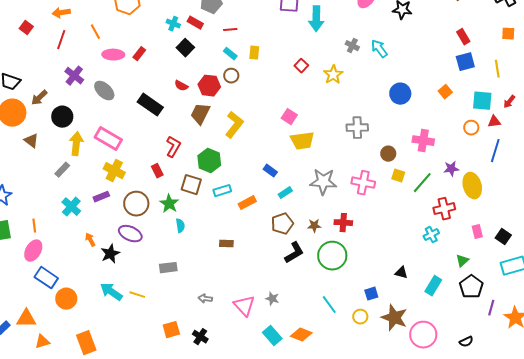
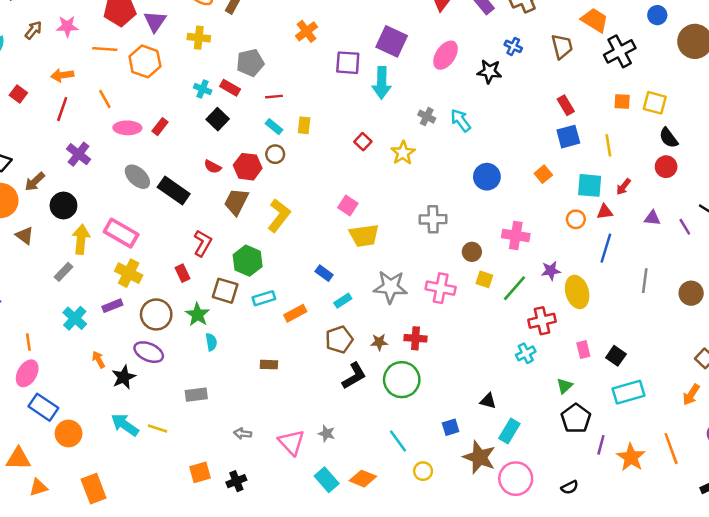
gray ellipse: (104, 91) -> (137, 177), moved
cyan rectangle: (433, 286) -> (509, 431), moved
yellow circle: (360, 317) -> (423, 471), moved
black cross: (200, 337) -> (236, 481), turned 35

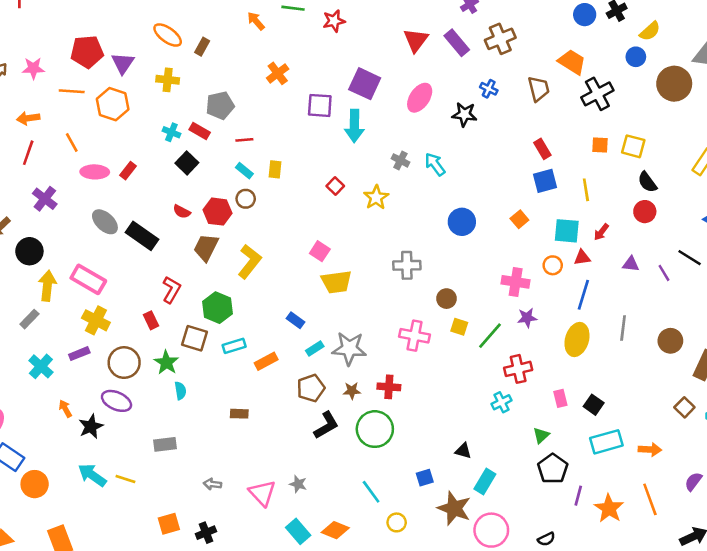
pink cross: (516, 236) -> (516, 282), moved
gray star: (390, 287) -> (349, 348), moved
yellow ellipse: (577, 292) -> (577, 340), moved, turned 32
orange arrow: (691, 395) -> (650, 450), moved, turned -120

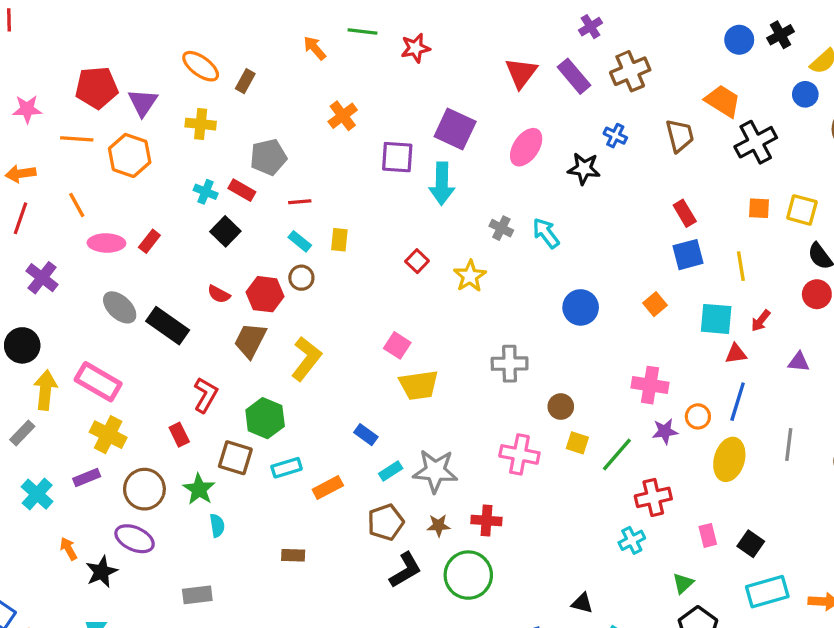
orange circle: (553, 265) -> (698, 416), moved

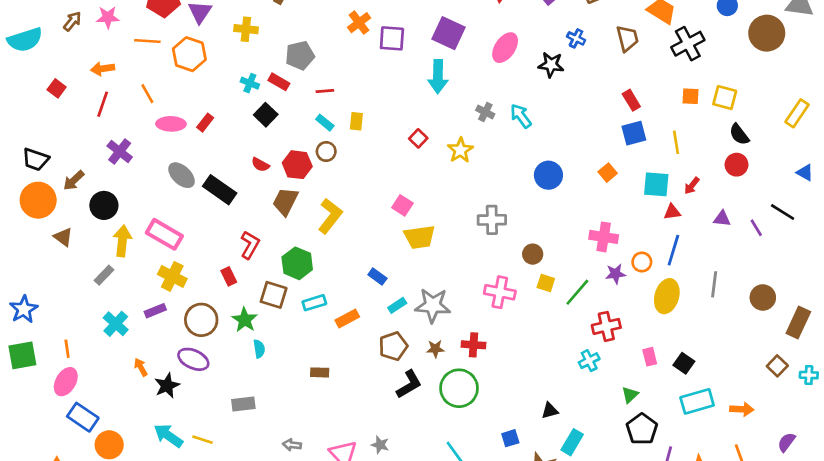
purple square: (397, 157) -> (392, 38), moved
black triangle: (582, 603) -> (550, 411), turned -30

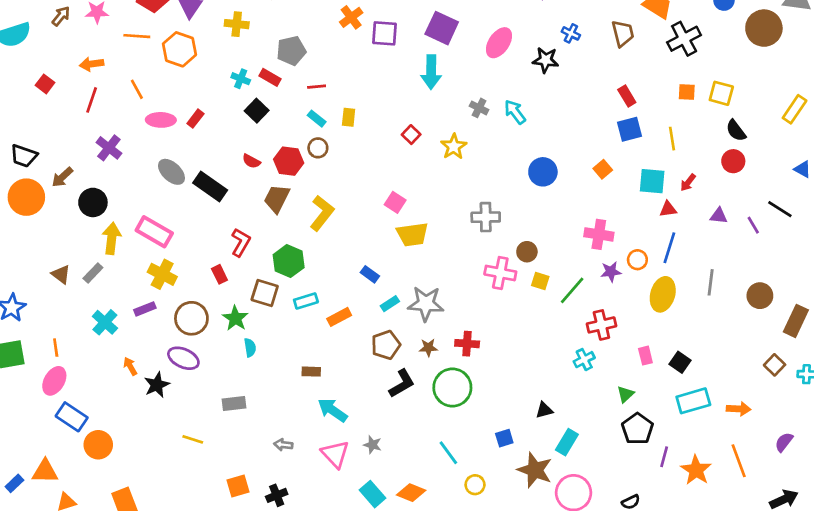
brown triangle: (63, 237) -> (61, 274), moved
pink cross: (500, 292) -> (500, 273), moved
cyan arrow: (168, 436) -> (333, 410), moved

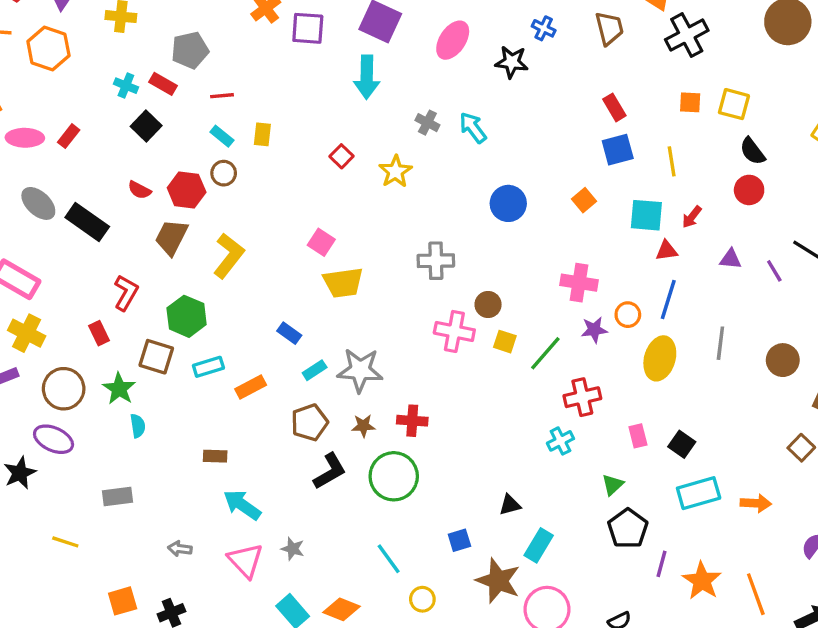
orange line: (739, 461) -> (756, 594), moved

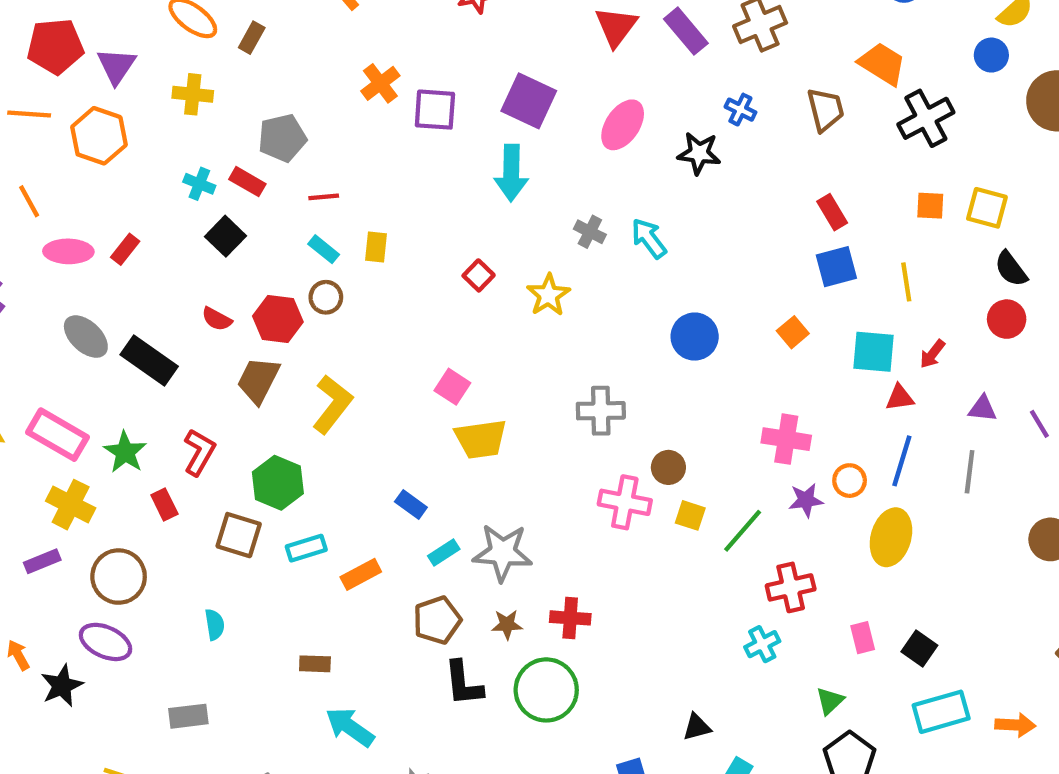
gray line: (720, 343) -> (970, 472), moved
green star: (119, 389) -> (125, 452), moved
black L-shape: (330, 471) -> (463, 683), turned 114

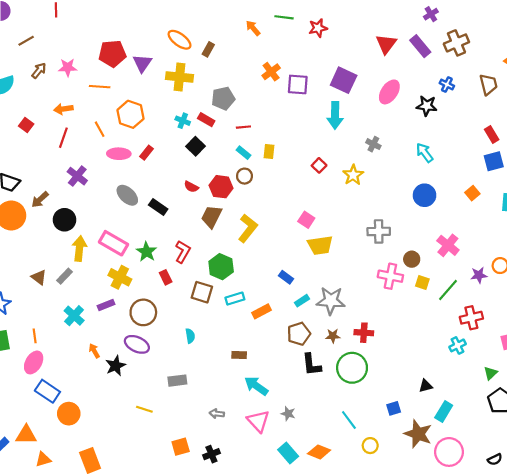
yellow cross: (193, 94) -> (180, 77), size x1.4
orange hexagon: (99, 136) -> (131, 114), moved
cyan arrow: (649, 238) -> (425, 153), moved
black rectangle: (149, 361) -> (158, 207), size x0.7
pink cross: (786, 439) -> (448, 245), moved, turned 30

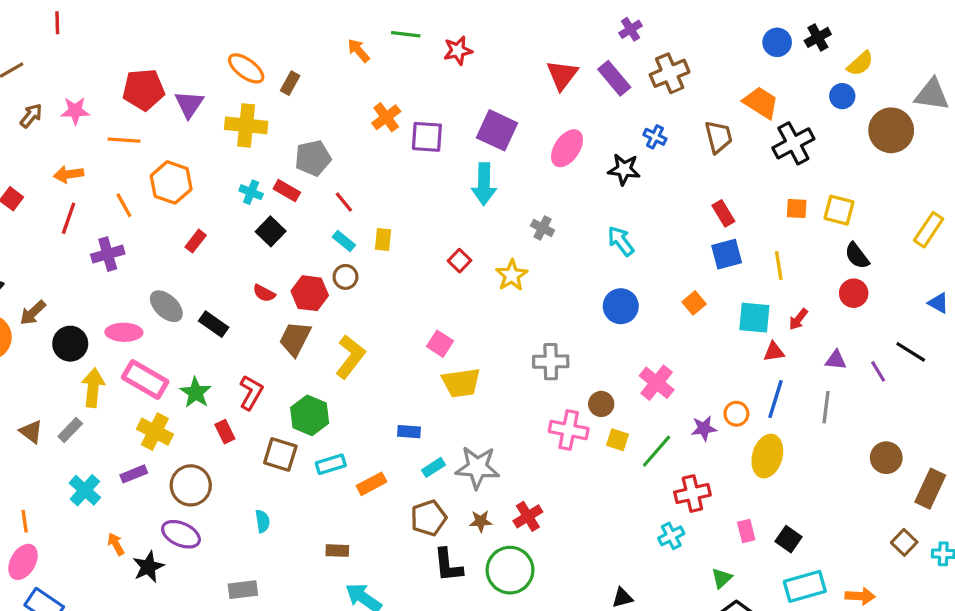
red line: (243, 127) -> (344, 202), turned 56
pink ellipse: (119, 154) -> (124, 332), moved
purple cross: (77, 176) -> (108, 254), moved, turned 36
blue rectangle: (286, 277) -> (409, 432), turned -32
red cross: (364, 333) -> (528, 516), turned -36

